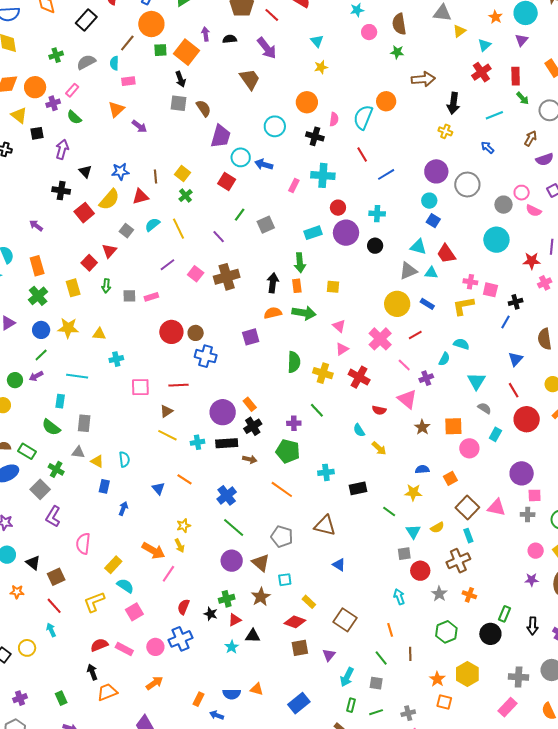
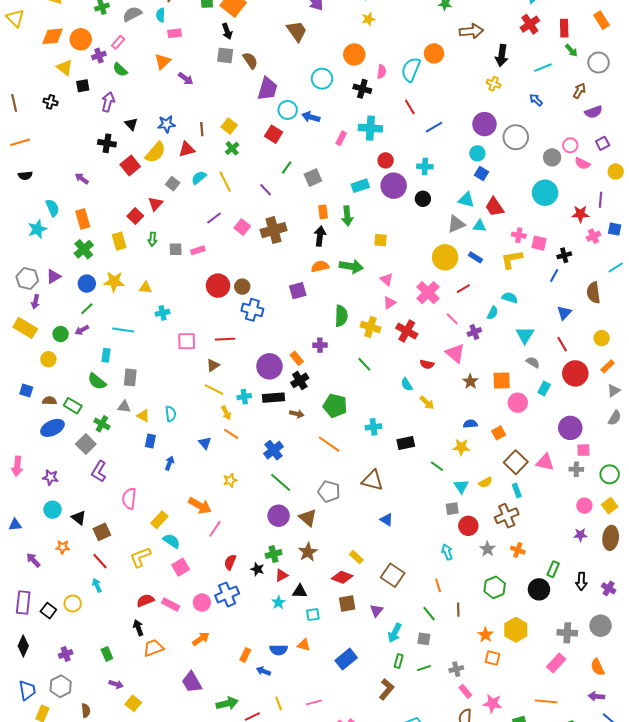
orange rectangle: (297, 286) -> (323, 212), moved
purple cross: (294, 423) -> (320, 345), moved
yellow arrow: (179, 546) -> (226, 413), moved
cyan square: (285, 580) -> (313, 615), moved

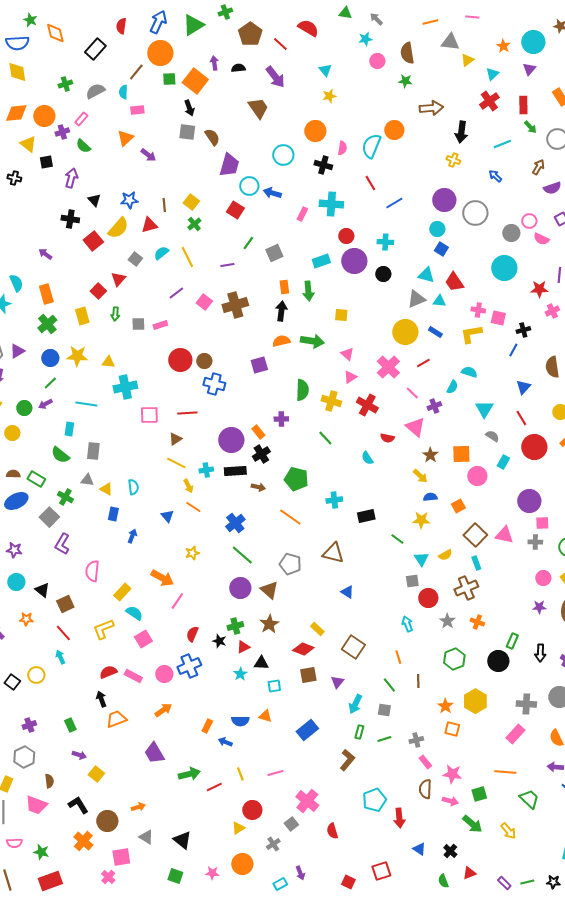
purple line: (265, 190) -> (227, 265), turned -56
cyan cross: (162, 313) -> (125, 387), size x1.6
yellow arrow: (427, 403) -> (420, 476), moved

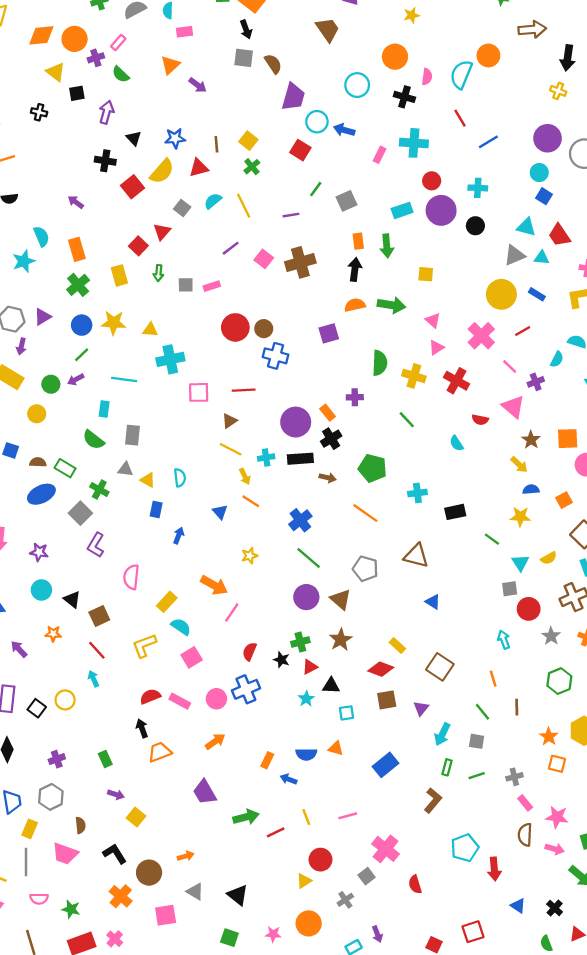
pink cross: (108, 877) -> (115, 939), moved

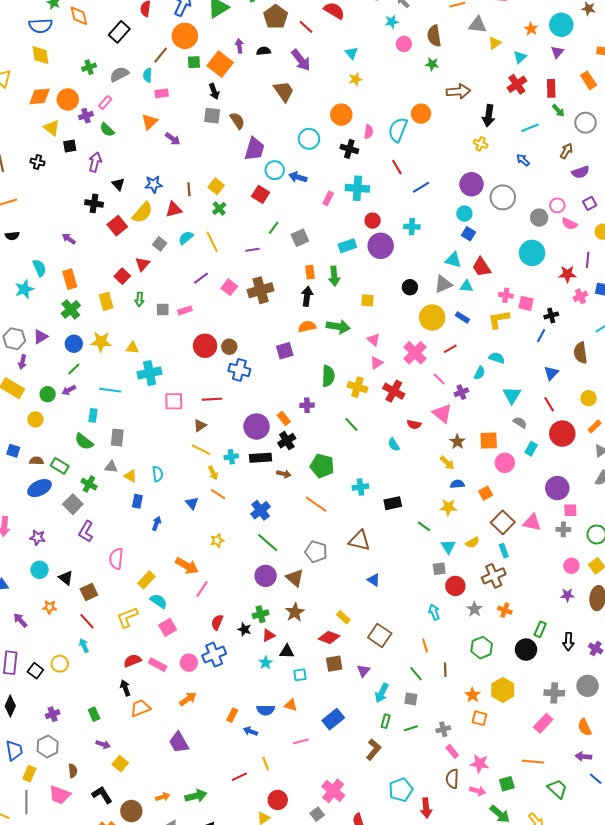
black circle: (475, 226) -> (410, 287), moved
pink line: (348, 816) -> (301, 741), moved
green arrow: (246, 817) -> (196, 796), moved

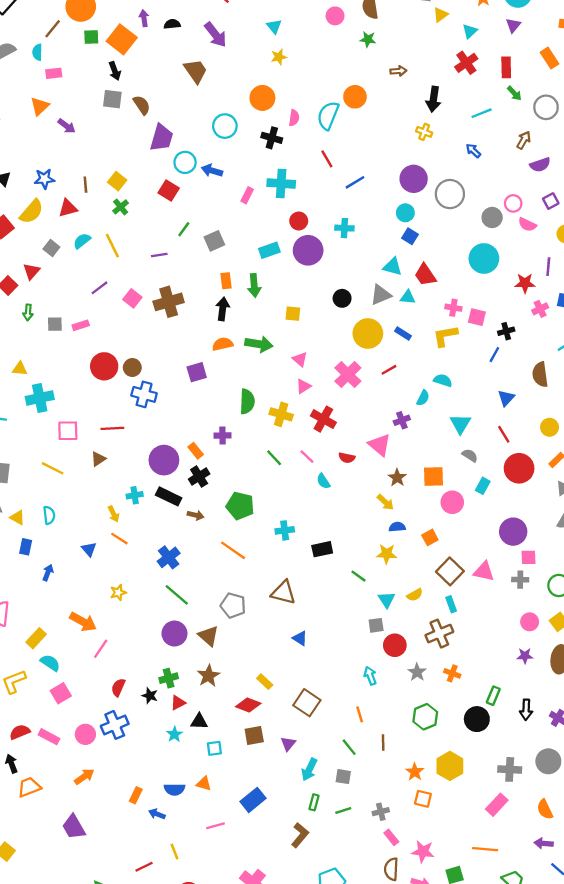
brown arrow: (458, 91) -> (398, 71), size x0.6
pink line: (439, 379) -> (307, 457), moved
yellow line: (201, 450) -> (53, 468), moved
black rectangle: (261, 458) -> (169, 496), turned 30

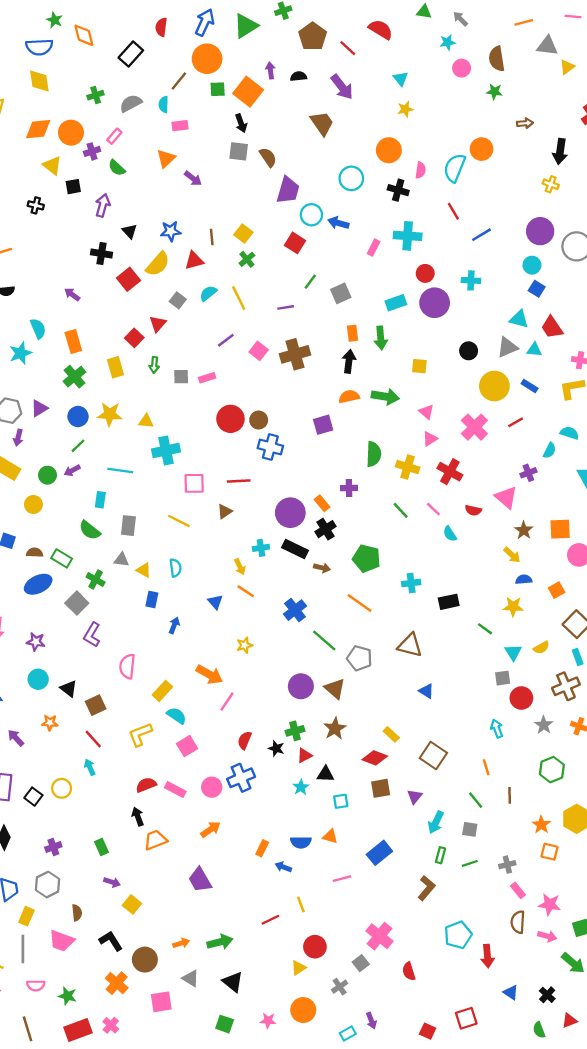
green line: (177, 595) -> (324, 641), moved

